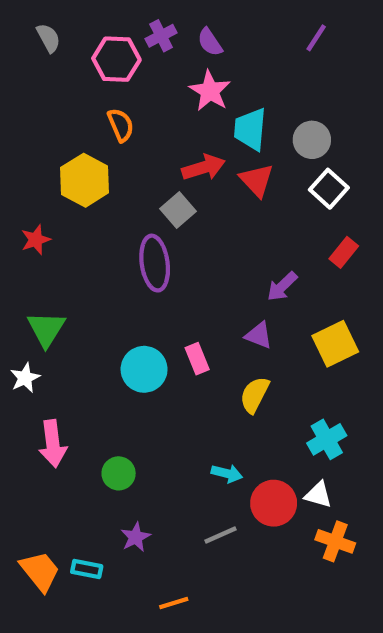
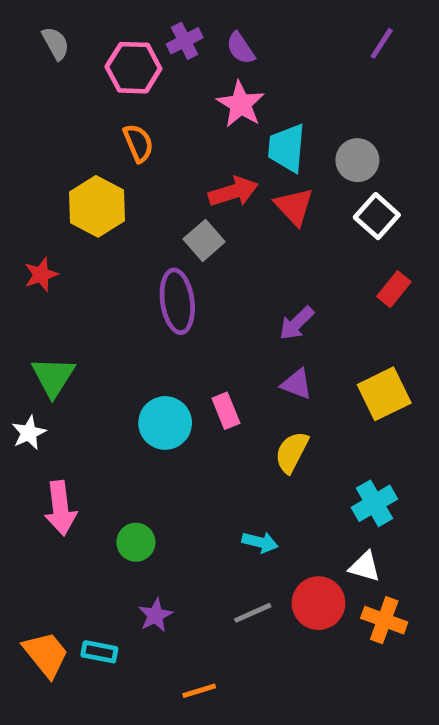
purple line: (316, 38) -> (382, 43), moved
purple arrow: (282, 286) -> (297, 323), moved
red circle: (274, 503) -> (318, 603), moved

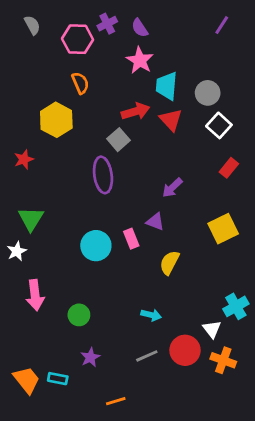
purple triangle: (297, 384) -> (155, 222), moved
cyan cross: (374, 503) -> (236, 306), moved
white triangle: (365, 567) -> (212, 329), turned 36

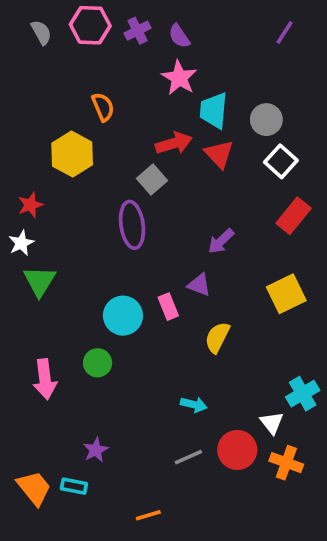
pink hexagon: (78, 39) -> (90, 25), moved
red rectangle: (229, 168) -> (294, 216), size x1.4
white star: (17, 251) -> (21, 243), moved
green circle: (79, 315) -> (98, 363), moved
purple star: (90, 357) -> (96, 450), moved

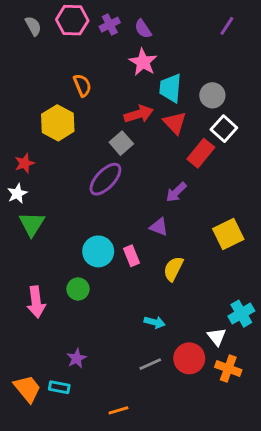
red rectangle: (294, 216) -> (201, 153), moved
purple ellipse: (132, 225) -> (105, 179), turned 51
pink rectangle: (168, 307) -> (131, 256), moved

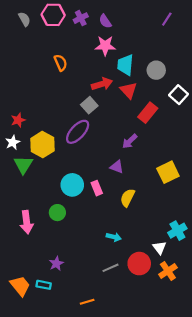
pink star: (143, 62) -> (105, 46), turned -30
yellow hexagon: (58, 123) -> (43, 145), moved
white square: (224, 129) -> (179, 95), moved
orange cross: (228, 368) -> (168, 271), turned 36

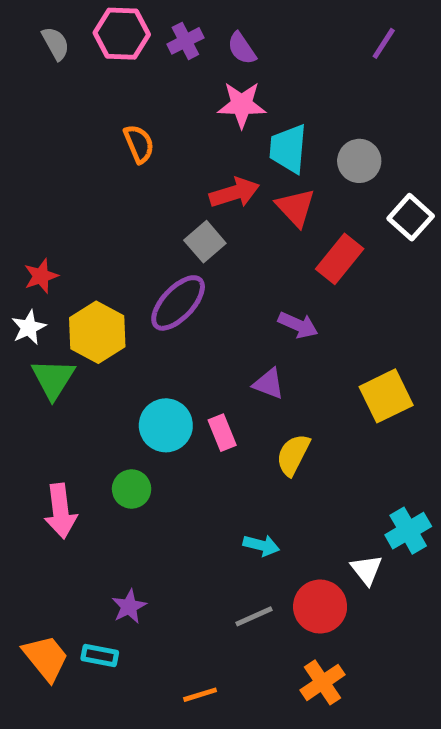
purple arrow: (130, 141) -> (298, 325), turned -112
orange cross: (168, 271) -> (322, 682), moved

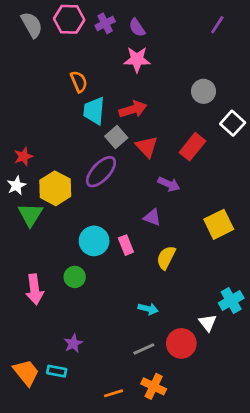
gray semicircle: (56, 43) -> (32, 25), size x1.4
cyan trapezoid: (288, 149) -> (94, 111), moved
red triangle: (296, 207) -> (147, 147), moved
orange cross: (322, 682) -> (154, 386), moved, turned -30

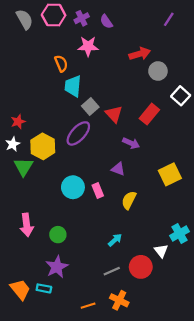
pink star: (137, 59) -> (88, 46), moved
red arrow: (133, 109) -> (140, 54), moved
green circle: (75, 277) -> (58, 235), moved
cyan arrow: (148, 309) -> (115, 240), turned -56
purple star: (73, 343) -> (57, 267), size x1.5

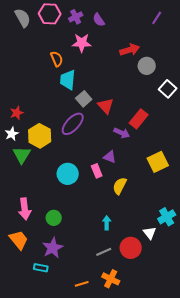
red rectangle: (149, 114) -> (139, 119), moved
pink rectangle: (98, 190) -> (97, 171), moved
cyan arrow: (115, 240) -> (107, 223), turned -48
orange trapezoid: (20, 289) -> (19, 240), moved

